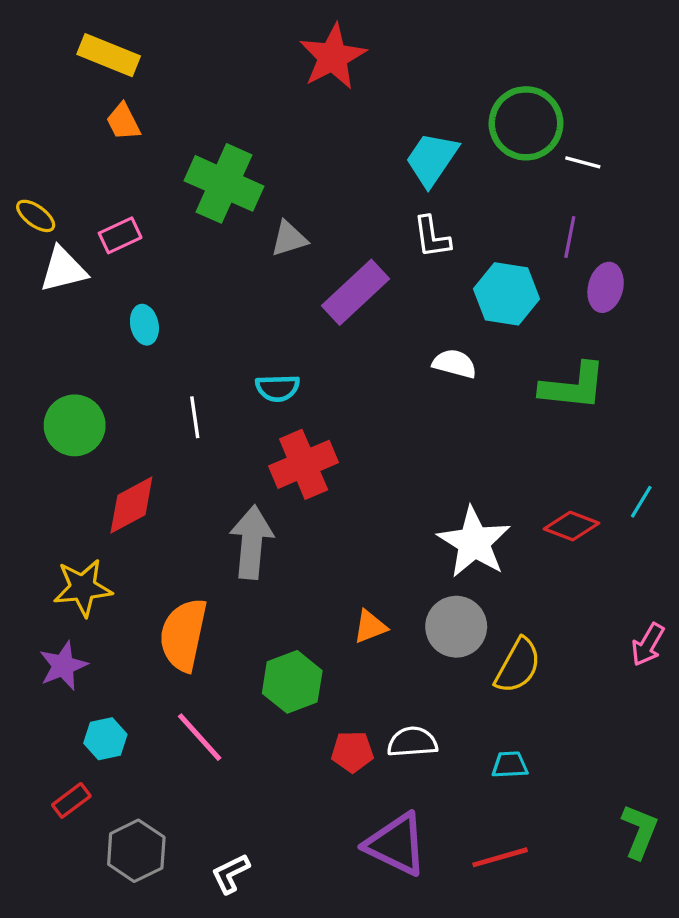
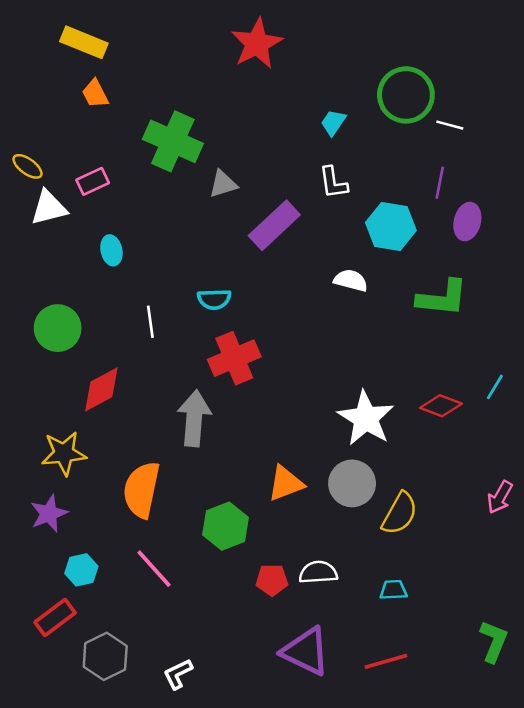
cyan trapezoid: (432, 159) -> (333, 123), size x0.6
orange triangle: (370, 627) -> (286, 483), size x1.4
red rectangle: (71, 800) -> (55, 618), size x1.4

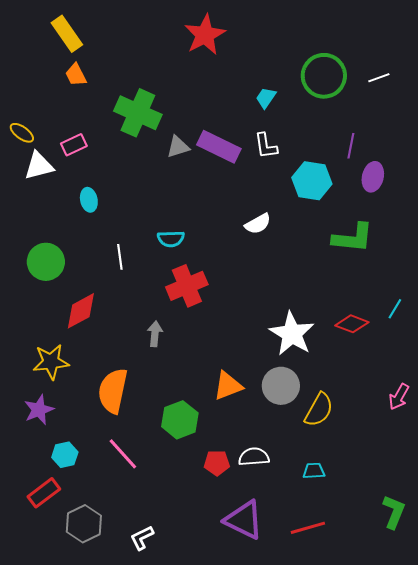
yellow rectangle: (84, 42) -> (67, 34), turned 33
white line: (450, 125) -> (379, 78), moved, turned -35
purple rectangle: (274, 225) -> (219, 147), moved, turned 69
white semicircle: (351, 280) -> (258, 224), moved, turned 136
gray arrow: (194, 418) -> (155, 334), size x0.6

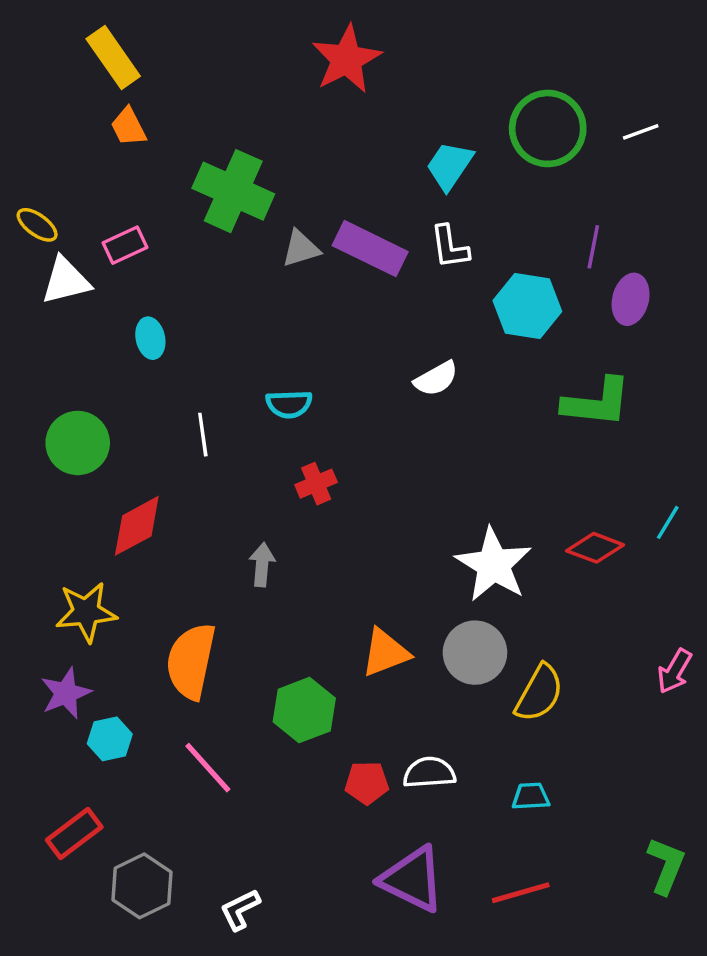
cyan trapezoid: (266, 98) -> (450, 166), size x1.4
red cross: (187, 286) -> (316, 484), size x0.6
cyan hexagon: (65, 455) -> (110, 739), moved

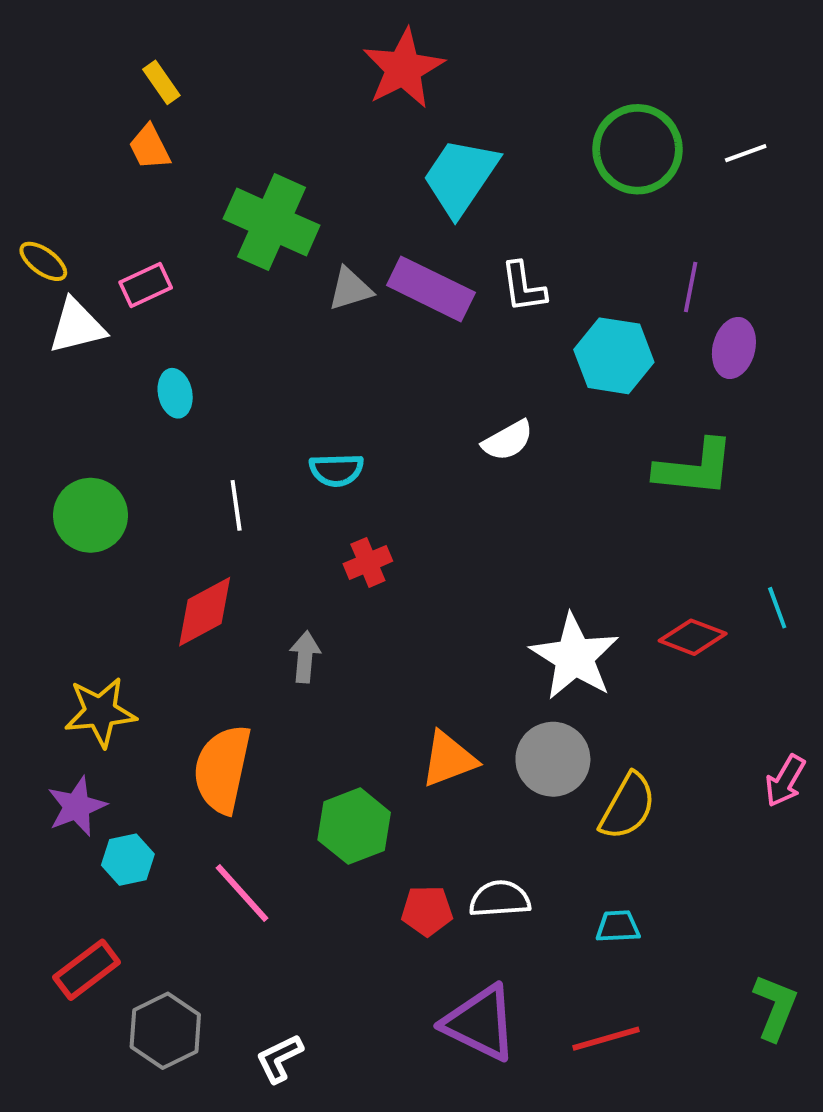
yellow rectangle: (113, 57) -> (161, 82), moved, size x0.6
cyan trapezoid: (450, 166) -> (460, 177), moved, size x1.4
cyan line: (668, 522) -> (777, 608), turned -51
red diamond: (137, 526) -> (205, 612), moved

